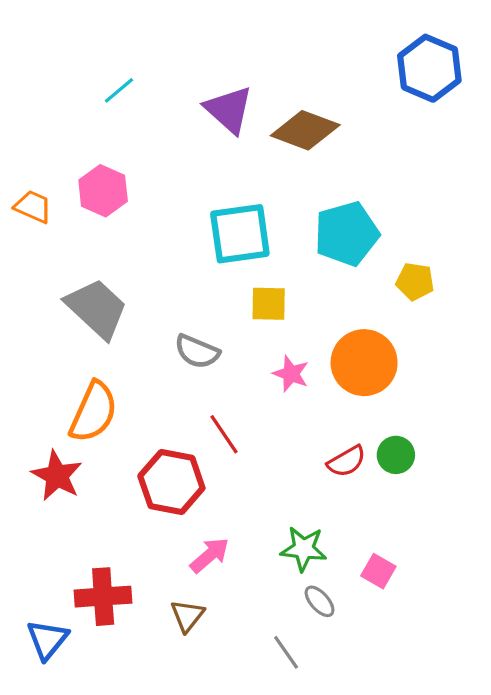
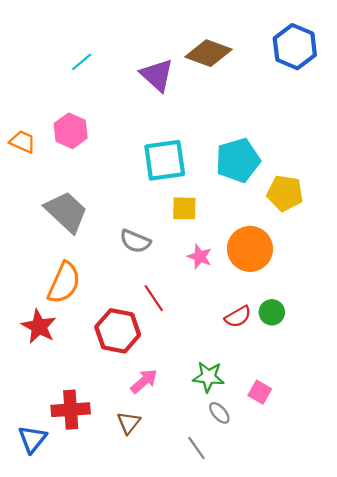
brown diamond: (305, 130) -> (208, 53), moved
yellow pentagon: (415, 281) -> (285, 193), size x1.4

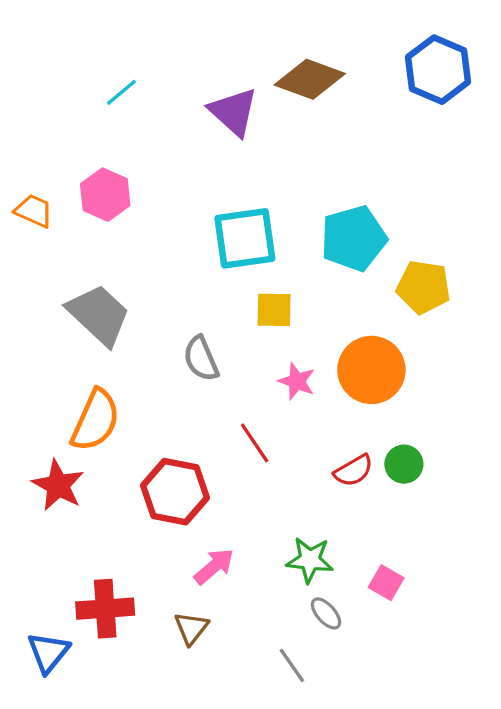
gray semicircle: (135, 241) -> (201, 359), turned 44
red line: (154, 298) -> (255, 443), moved

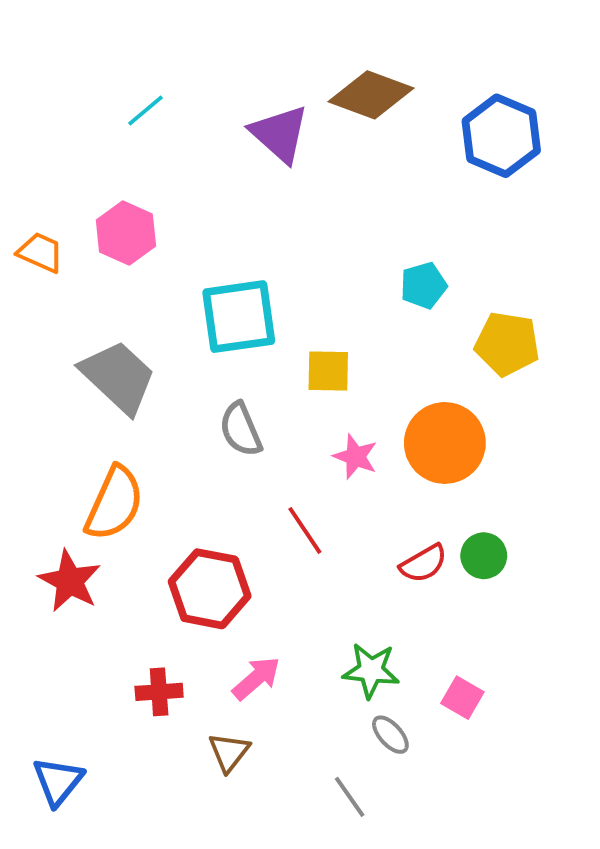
blue hexagon: (438, 70) -> (501, 136), moved
cyan square: (245, 238) -> (239, 317), moved
cyan pentagon: (354, 238) -> (423, 285), size x0.6
red cross: (105, 609) -> (159, 692), moved, size x0.7

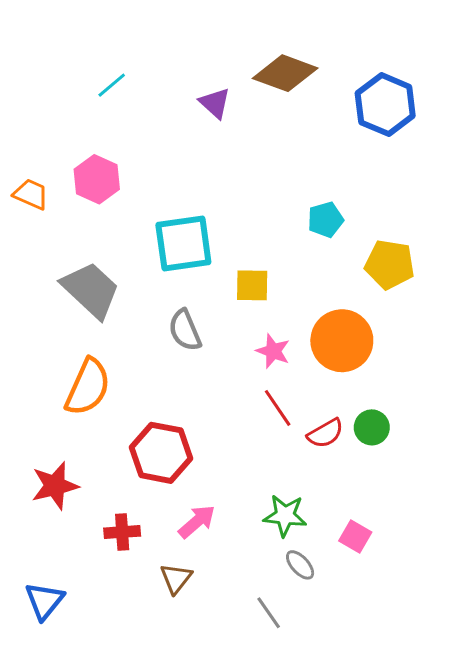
purple triangle: (280, 134) -> (215, 103), size x0.7
red line: (305, 530) -> (278, 408), moved
red star: (70, 581) -> (55, 486), moved, turned 30

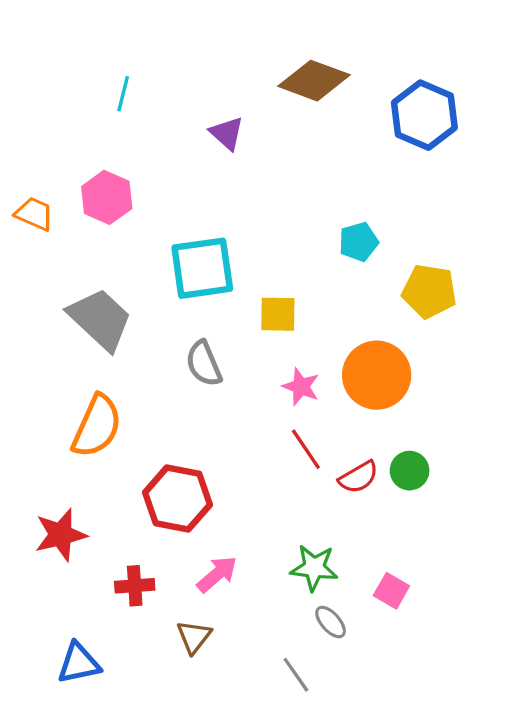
cyan line: (112, 85) -> (123, 94), turned -36
purple triangle: (215, 103) -> (227, 133), moved
blue triangle: (44, 601) -> (79, 663), moved, turned 39

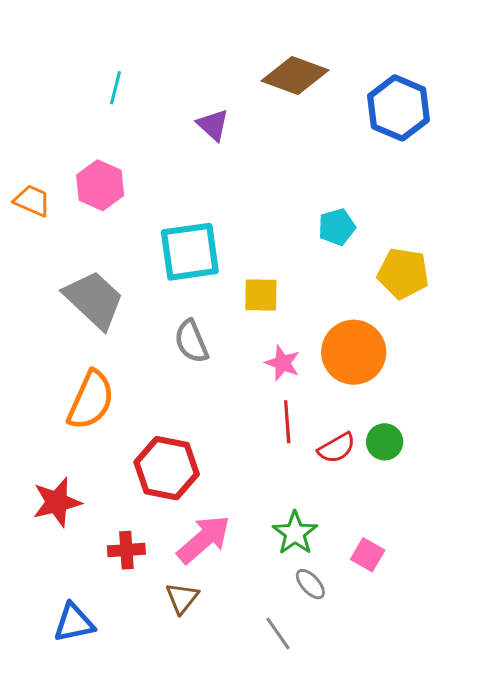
red line: (306, 449) -> (287, 422), turned 30
green star: (314, 568) -> (295, 533), turned 30
pink arrow: (217, 574) -> (204, 539), size x1.4

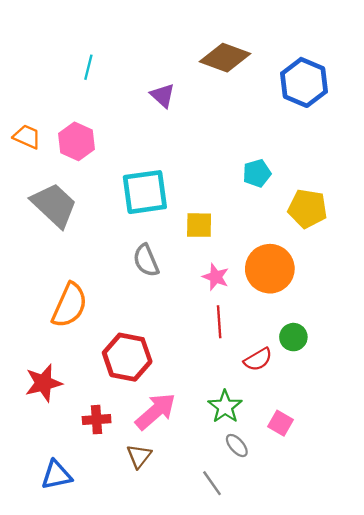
orange trapezoid: (32, 201) -> (27, 137), moved
gray trapezoid: (94, 300) -> (54, 205), moved
red semicircle: (337, 448) -> (258, 359), moved

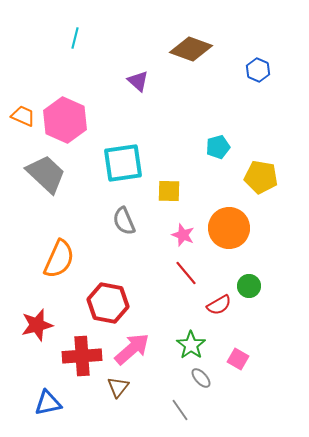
cyan line: (88, 67) -> (75, 38), moved
blue hexagon: (304, 82) -> (258, 70), size x0.6
pink hexagon: (77, 141) -> (65, 120), size x1.4
red line: (219, 322) -> (186, 273), turned -36
red cross: (97, 420) -> (82, 356), size x1.6

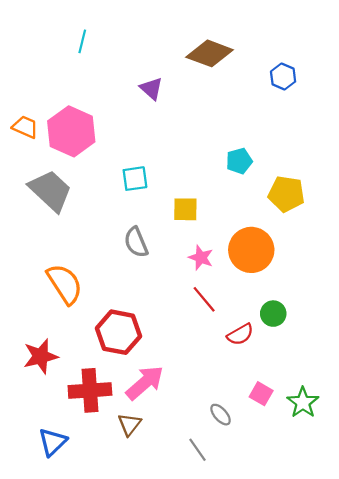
cyan square: (123, 163) -> (135, 179), size x0.6
orange semicircle: (59, 259) -> (65, 284), turned -57
green star: (191, 345) -> (303, 402), moved
blue triangle: (48, 403) -> (53, 442), turned -32

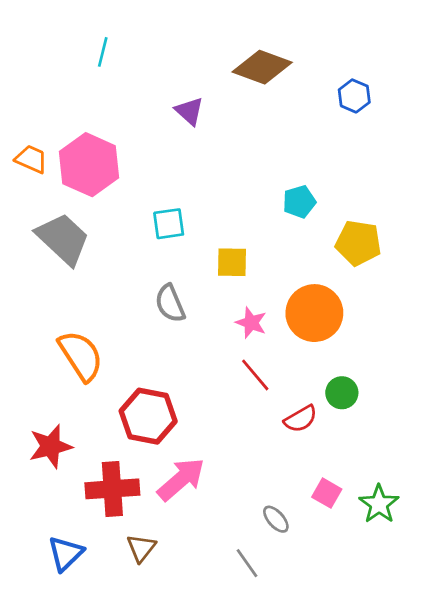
brown triangle: (129, 424) -> (141, 548), moved

